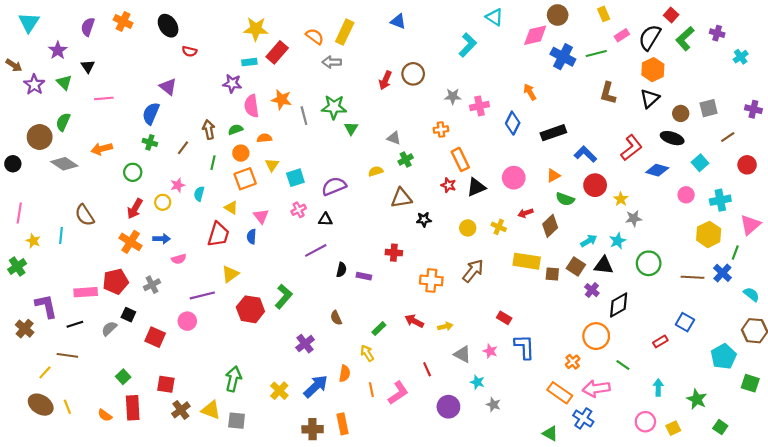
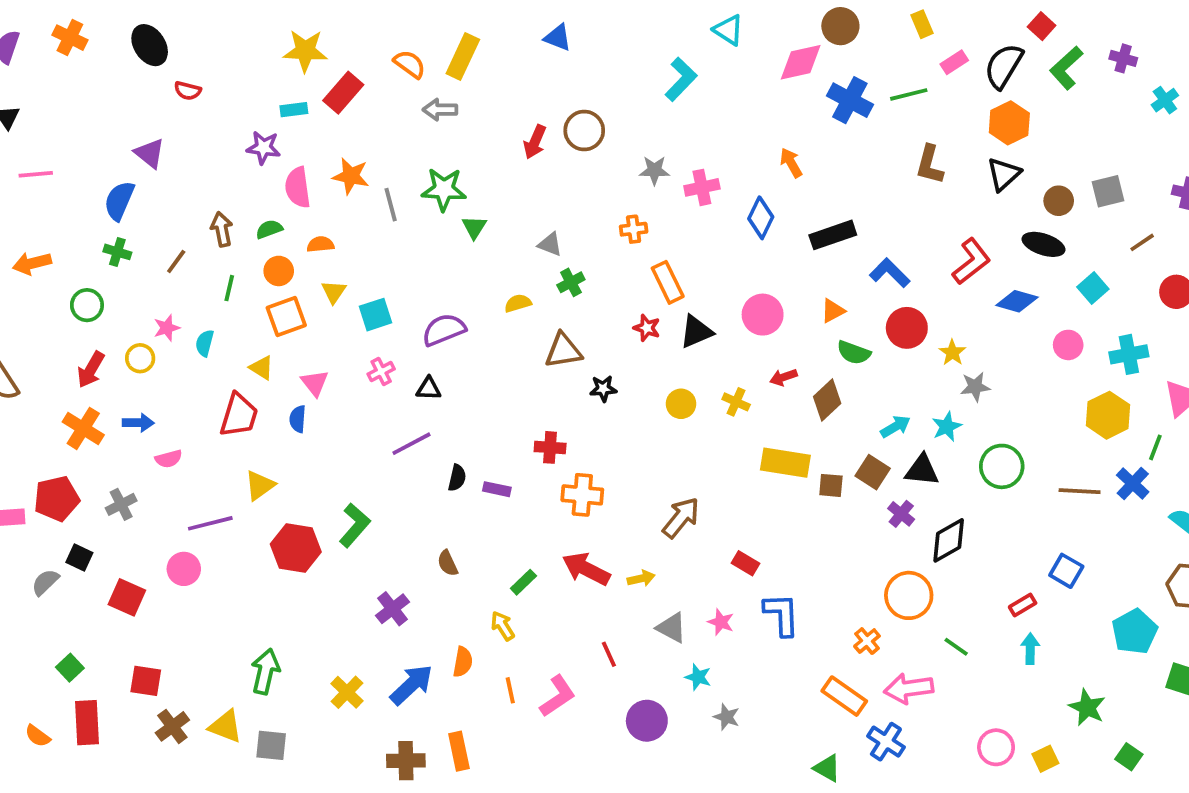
brown arrow: (473, 271) -> (681, 518), moved
orange cross: (431, 280) -> (582, 495), moved
red arrow: (414, 321) -> (586, 569), size x1.4
cyan arrow: (658, 387) -> (1030, 649), moved

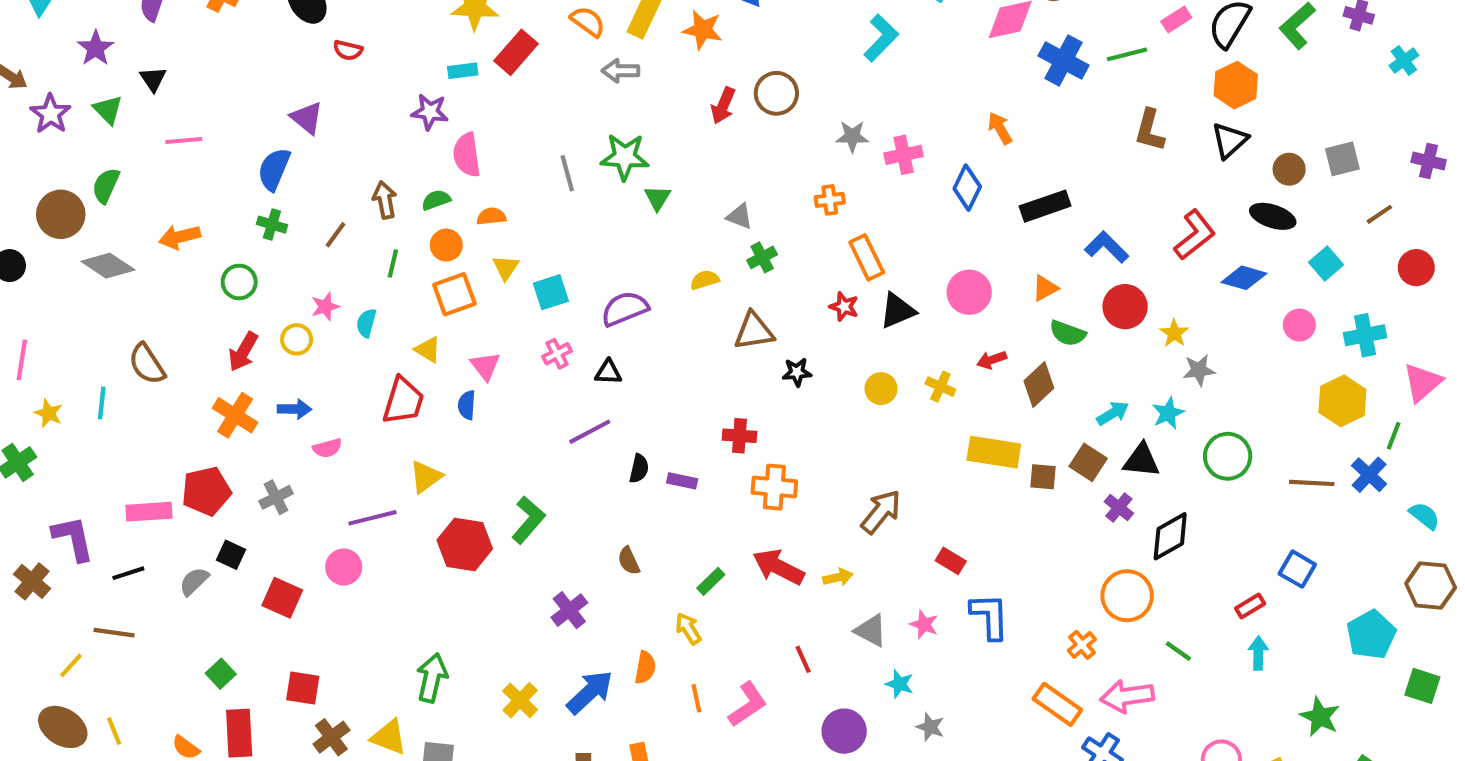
orange star: (351, 176) -> (703, 30), moved

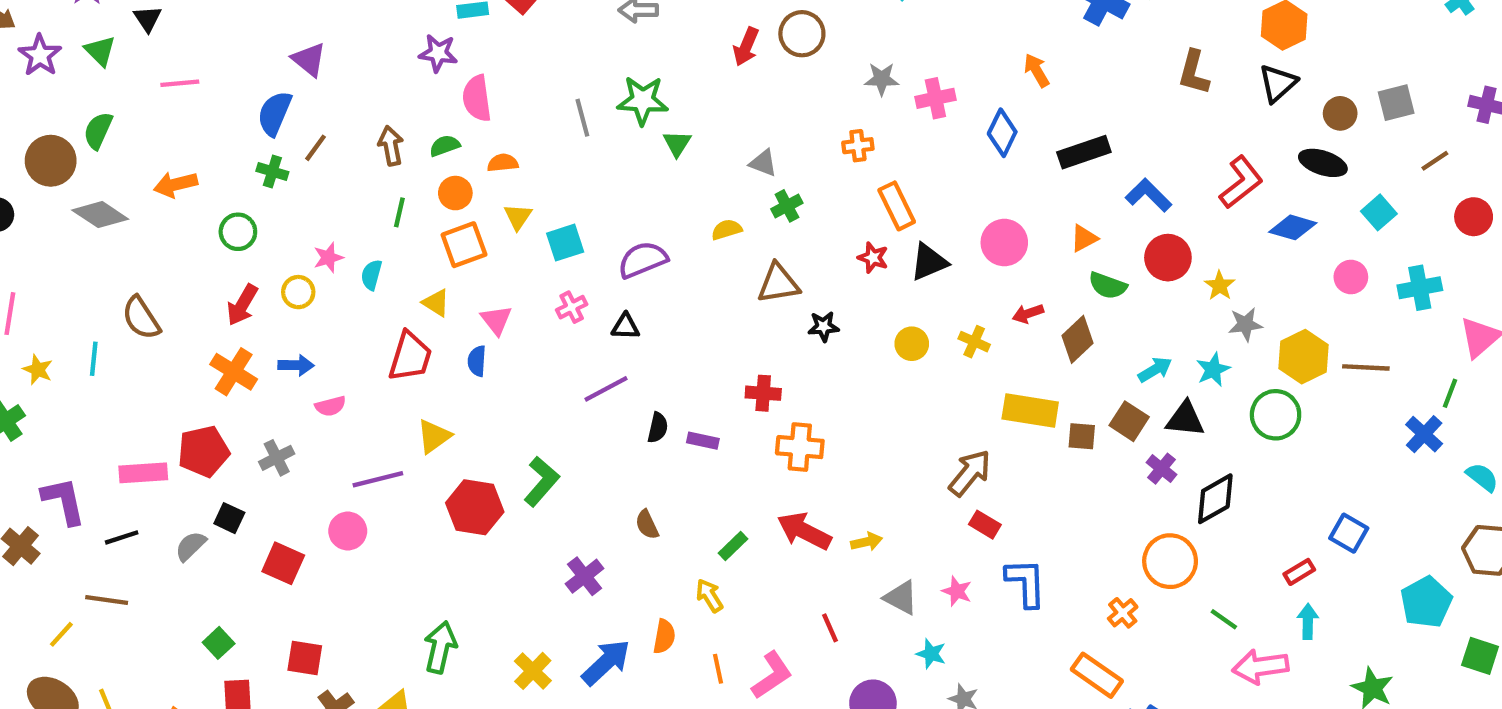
brown line: (336, 235) -> (315, 148), moved
yellow hexagon: (1342, 401) -> (1304, 357), moved
brown line: (1312, 483) -> (1366, 367), moved
brown arrow: (881, 512) -> (970, 473), moved
pink arrow: (1127, 696) -> (1260, 667), moved

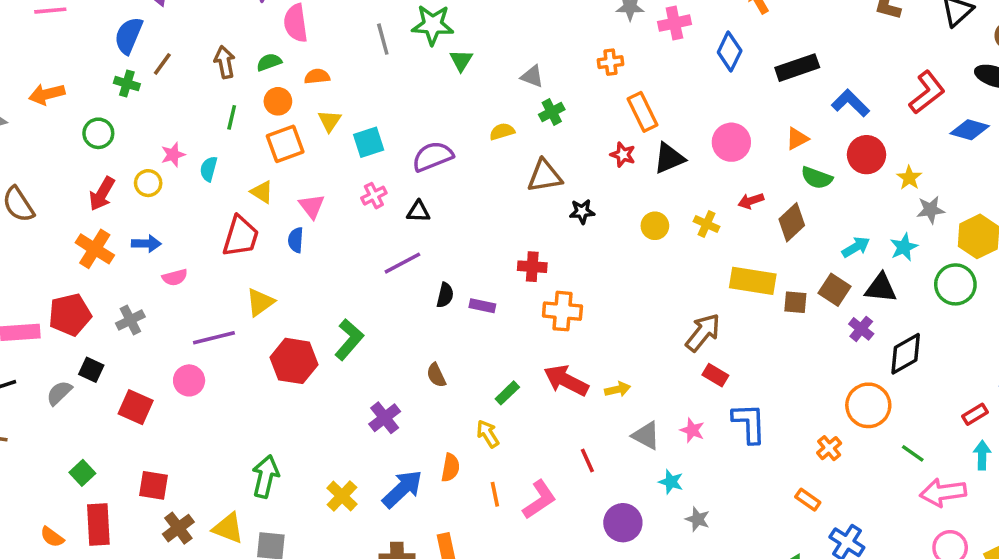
orange rectangle: (1097, 675) -> (808, 500), size x0.6

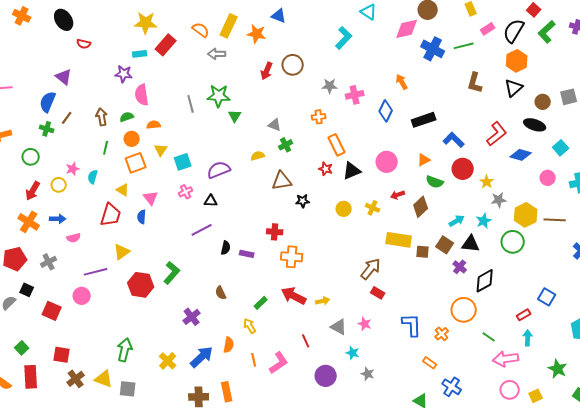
blue L-shape: (749, 423) -> (412, 325), moved

